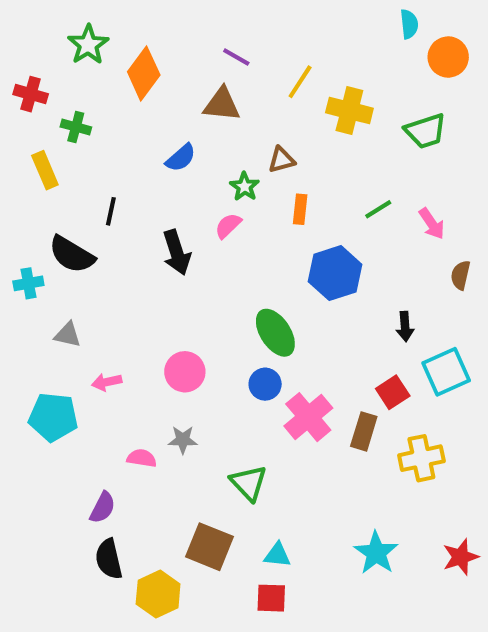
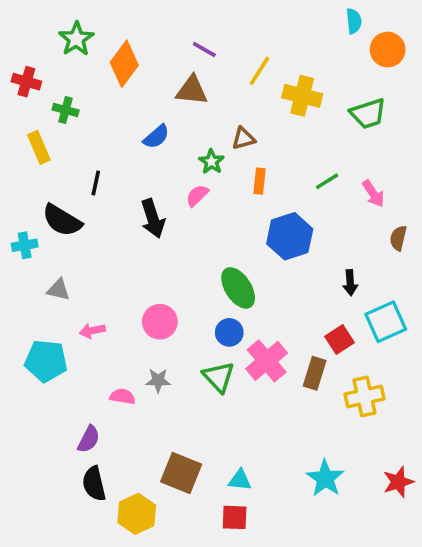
green triangle: (249, 483) -> (219, 377), moved

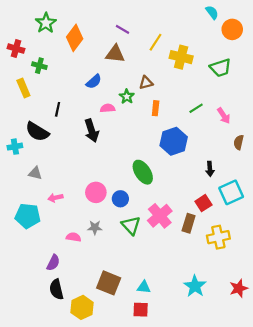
cyan semicircle: (354, 21) -> (212, 12), turned -32
pink semicircle: (197, 195) -> (108, 108), moved, turned 40
blue circle: (229, 332) -> (120, 199), moved

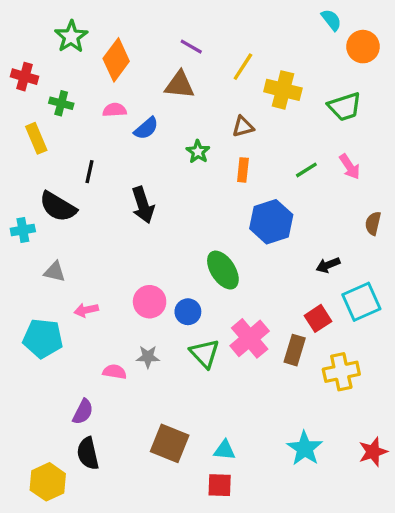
brown triangle: (146, 83) -> (243, 127), moved
pink semicircle: (108, 108) -> (115, 110), moved
pink arrow: (224, 116) -> (350, 167), moved
black arrow: (210, 169) -> (328, 265), turned 72
yellow hexagon: (82, 307) -> (48, 482), moved

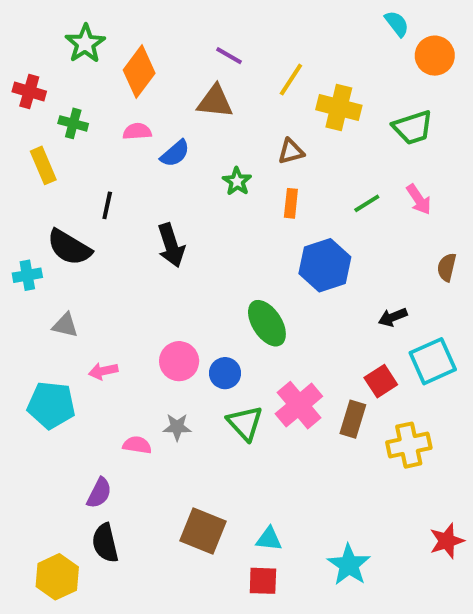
cyan star: (305, 448) -> (349, 565), moved

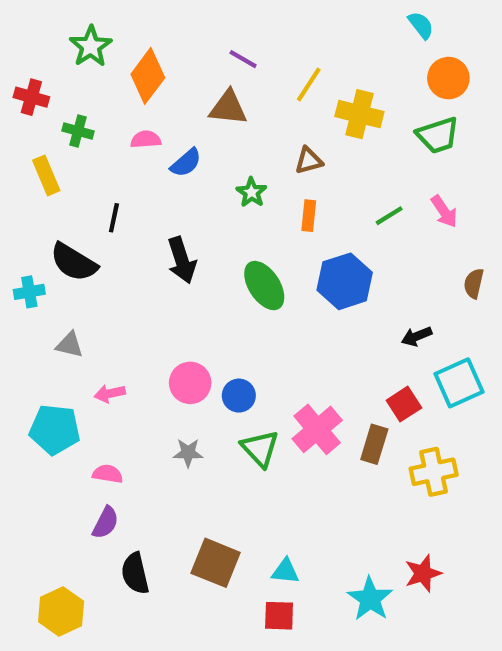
orange circle: (435, 56) -> (448, 78), moved
green ellipse: (267, 323) -> (264, 286), moved
pink semicircle: (137, 445) -> (108, 474), moved
red star: (447, 541) -> (423, 573), moved
black semicircle: (105, 543) -> (135, 573), moved

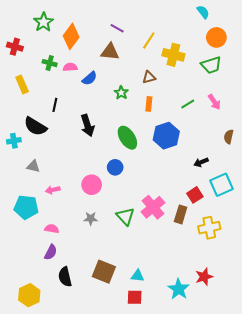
green cross: (78, 131) -> (50, 63), moved
blue circle: (239, 396) -> (115, 167), moved

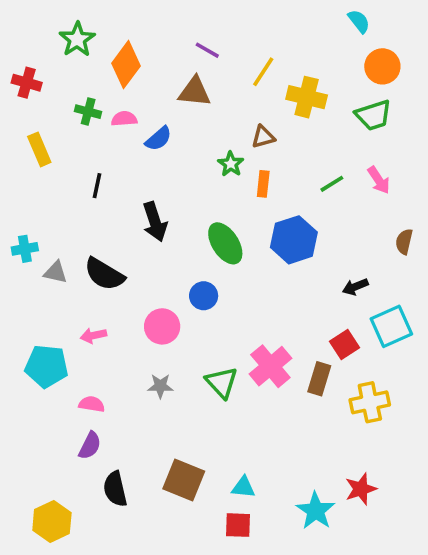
green star: (121, 93) -> (231, 164), moved
black semicircle: (35, 126) -> (104, 274), moved
gray triangle: (33, 166) -> (56, 272), moved

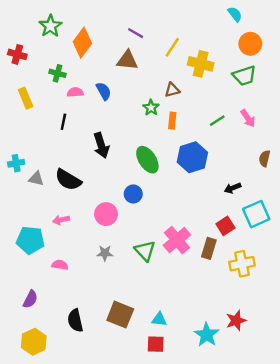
pink semicircle: (124, 119) -> (75, 92), moved
blue semicircle: (158, 139) -> (104, 91), turned -78
purple semicircle: (90, 446) -> (30, 299), moved

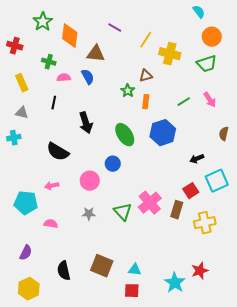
orange diamond: (82, 43) -> (70, 36), turned -30
brown triangle: (127, 60) -> (96, 54), moved
gray triangle: (36, 179) -> (22, 113), moved

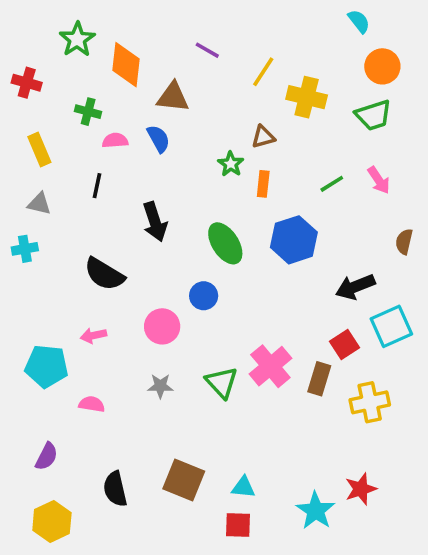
black arrow: (197, 159) -> (355, 287), size x1.5

